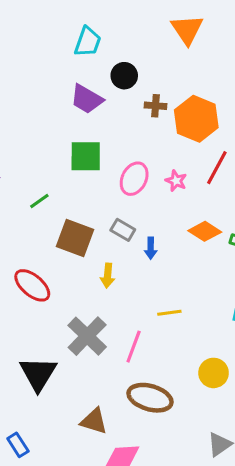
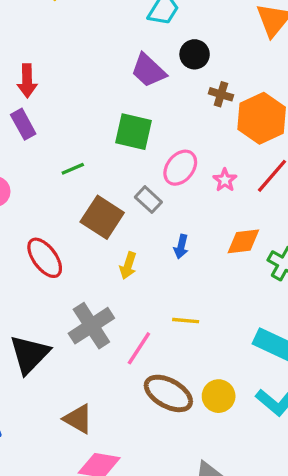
gray rectangle: (123, 230) -> (148, 200), moved
orange diamond: (205, 231) -> (243, 241), turned -52
brown ellipse: (150, 398) -> (168, 393), moved

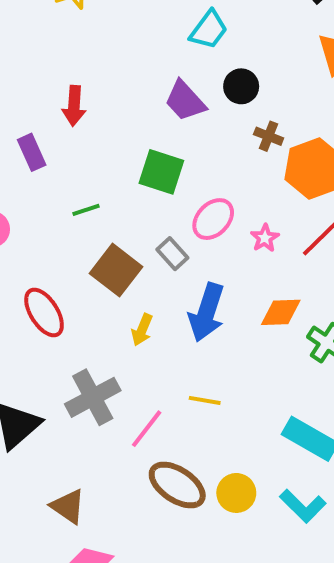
red arrow: (27, 81) -> (74, 106), moved
blue arrow: (181, 247) -> (207, 312), size x2.0

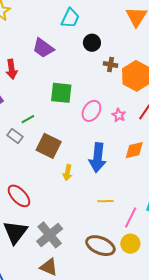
purple trapezoid: (185, 101) -> (43, 48), moved
gray rectangle: (172, 254) -> (15, 136), moved
red ellipse: (44, 313) -> (19, 196), moved
gray cross: (93, 397) -> (50, 235), moved
pink line: (147, 429) -> (131, 218), moved

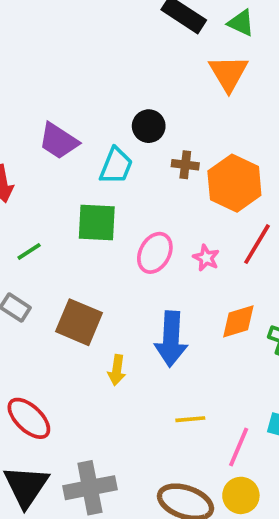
cyan trapezoid: (70, 18) -> (116, 166), moved
green line: (28, 119) -> (29, 251), moved
gray cross: (50, 235) -> (90, 488), turned 32

